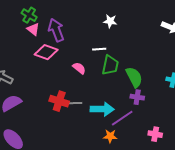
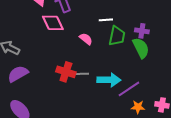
pink diamond: (46, 52) -> (53, 23), turned 45
purple cross: (137, 97) -> (142, 31), moved
orange star: (110, 136) -> (138, 107), moved

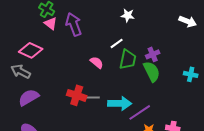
white line: (106, 20) -> (117, 43), turned -32
pink diamond: (53, 23) -> (31, 50), moved, turned -40
purple cross: (142, 31) -> (153, 54), turned -32

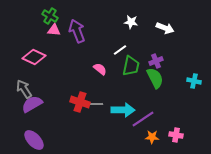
white arrow: (188, 21) -> (165, 28), moved
pink triangle: (51, 23) -> (54, 30), turned -32
gray arrow: (21, 71) -> (24, 89), moved, turned 30

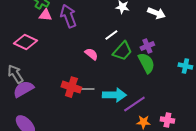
green trapezoid: (131, 66) -> (122, 51), turned 30

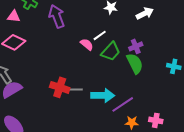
white arrow: (156, 13) -> (145, 13), turned -48
pink triangle: (45, 15) -> (14, 16), moved
pink semicircle: (91, 54) -> (87, 44), moved

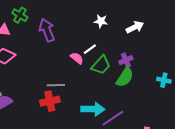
green semicircle: (135, 63) -> (125, 77), turned 60
red cross: (60, 87) -> (50, 101), turned -30
gray line: (74, 89) -> (56, 85), moved

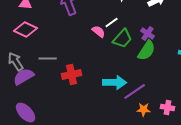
purple cross: (126, 60) -> (148, 34), turned -32
gray line: (56, 85) -> (48, 59), moved

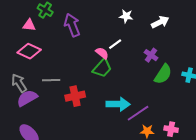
green trapezoid: (123, 39) -> (102, 68), moved
green semicircle: (147, 51) -> (163, 74), moved

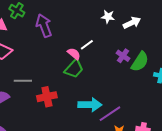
white star: (126, 16) -> (108, 17), moved
green semicircle: (163, 74) -> (140, 62), moved

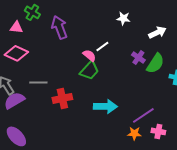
white arrow: (132, 23) -> (157, 32), moved
purple line: (110, 114) -> (143, 115), moved

